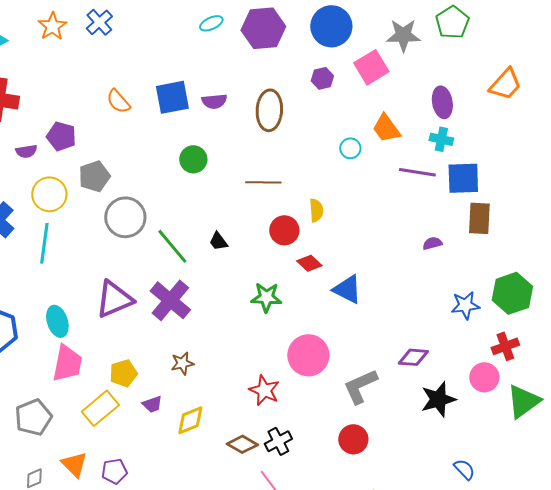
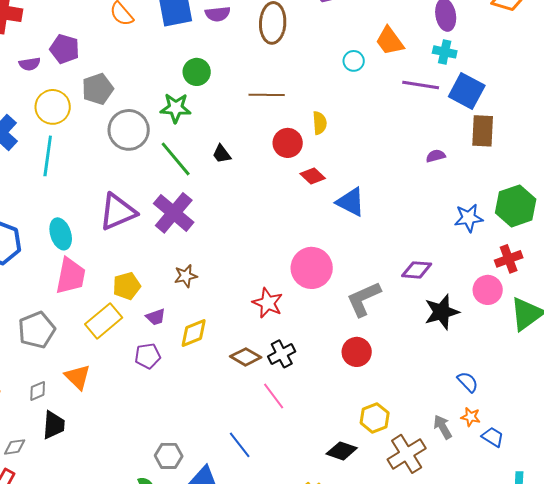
blue square: (463, 178) -> (467, 91), turned 30
green star: (266, 297) -> (176, 108), moved
purple pentagon: (114, 471) -> (148, 356), moved

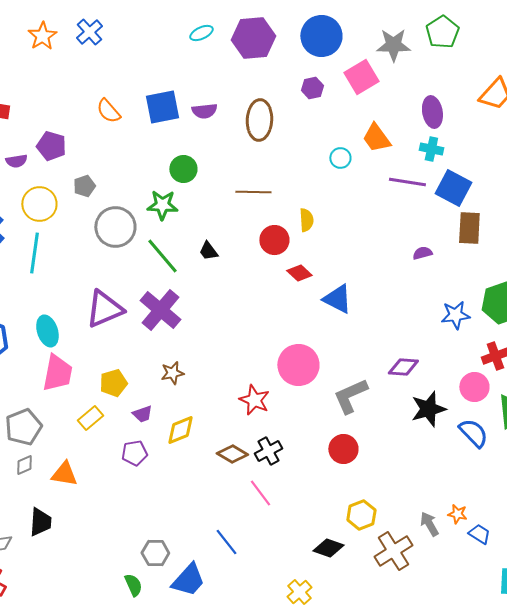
gray pentagon: (98, 89) -> (84, 186), size x0.7
yellow rectangle: (104, 321) -> (90, 418), size x0.7
orange triangle: (78, 377) -> (64, 474), turned -36
blue semicircle: (468, 382) -> (473, 433), moved, size x1.4
gray diamond: (38, 391) -> (24, 465), moved

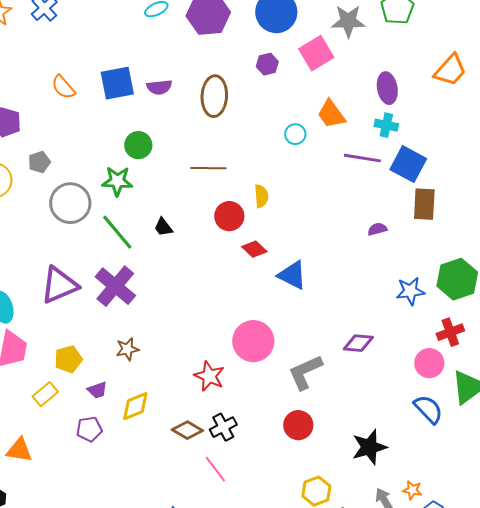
black star: (428, 409) -> (369, 447), moved

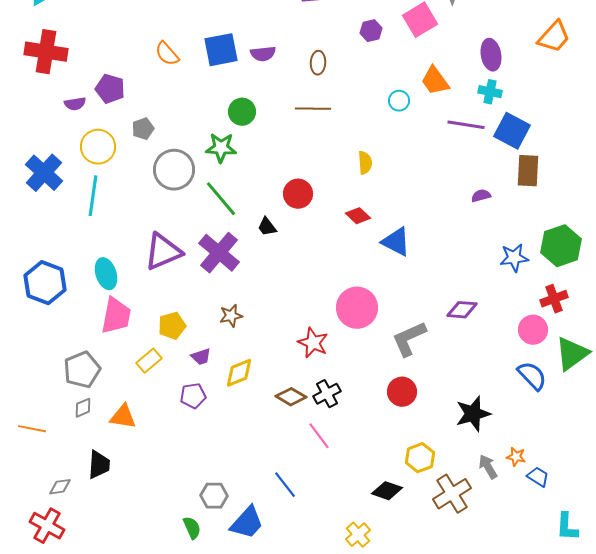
brown ellipse: (214, 96) -> (318, 63), size x0.6
brown line: (208, 168) -> (313, 109), moved
red circle: (229, 216) -> (298, 194), moved
black trapezoid: (163, 227) -> (267, 227), moved

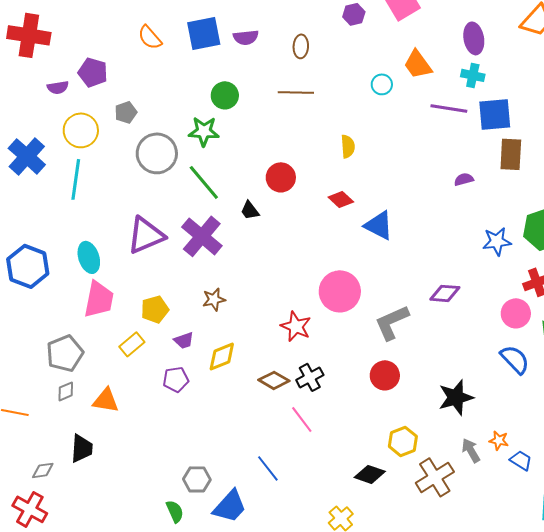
blue square: (512, 131) -> (495, 114), turned -33

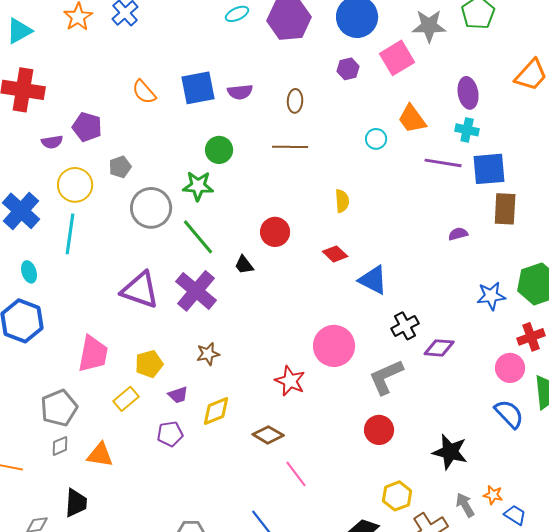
purple triangle: (146, 235) -> (140, 290), turned 42
cyan ellipse: (89, 257) -> (29, 272), moved, size x0.7
black cross: (310, 377) -> (405, 326), moved
black star: (456, 397) -> (450, 452), turned 30

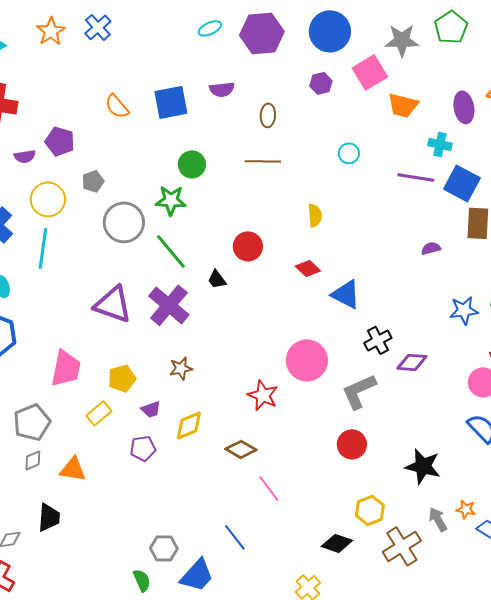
purple semicircle: (240, 92) -> (222, 89), moved
purple ellipse: (468, 93) -> (464, 107), moved
orange trapezoid: (412, 119) -> (403, 105), moved, turned -40
blue square: (489, 169) -> (462, 183), turned 33

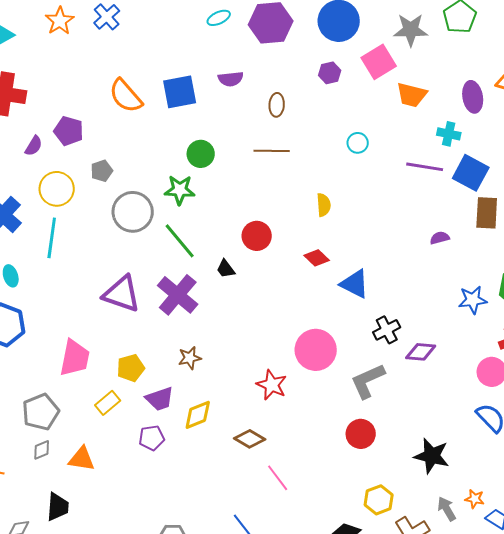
orange semicircle: (117, 106) -> (126, 96), size x1.4
purple semicircle: (25, 156) -> (34, 146), turned -50
purple trapezoid: (151, 409) -> (160, 399), size x1.4

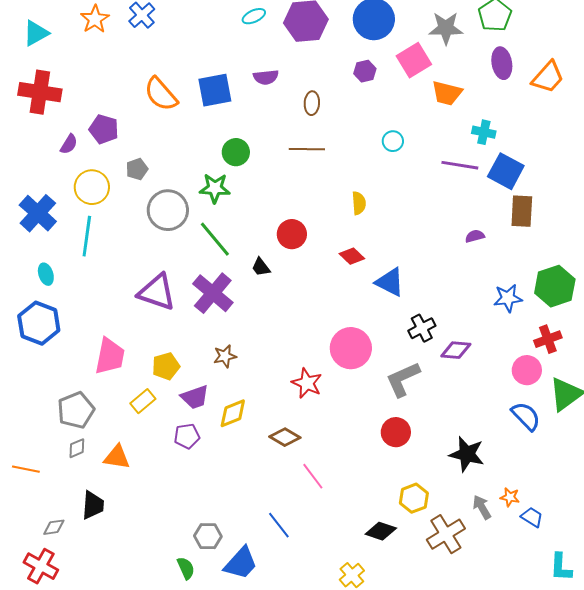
purple ellipse: (473, 97) -> (502, 63), moved

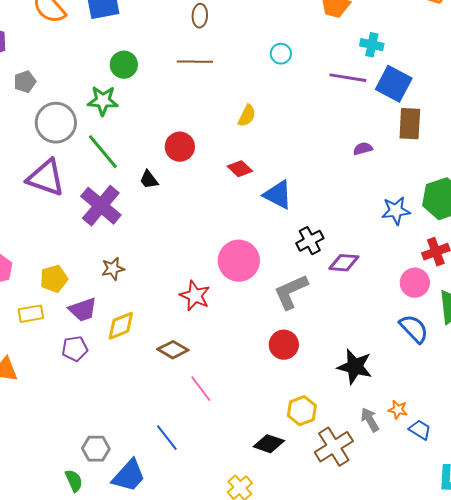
yellow semicircle: (359, 203) -> (247, 116), turned 30
purple triangle: (157, 292) -> (46, 178), moved
yellow rectangle: (143, 401) -> (31, 314), turned 30

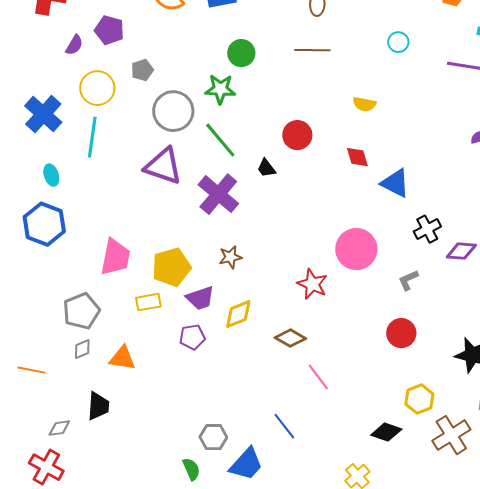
yellow semicircle: (247, 116) -> (364, 104), turned 75
red diamond: (240, 169) -> (357, 157), turned 30
yellow pentagon: (54, 279) -> (171, 267), size x1.4
gray L-shape: (291, 292) -> (408, 280), size x0.6

